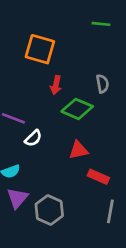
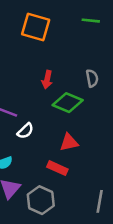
orange square: (40, 49) -> (36, 27), moved
red rectangle: (98, 177) -> (57, 168), moved

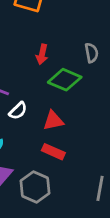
red triangle: (69, 142) -> (53, 121), moved

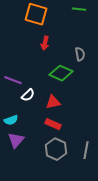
red arrow: (42, 54) -> (45, 43), moved
gray hexagon: (35, 187) -> (56, 149), moved

